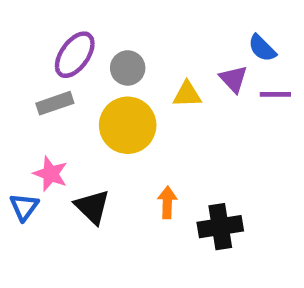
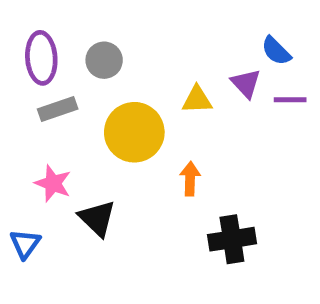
purple ellipse: (75, 55) -> (41, 58), moved, turned -39
gray circle: (128, 68) -> (104, 60), moved
orange arrow: (167, 202) -> (190, 179), moved
blue triangle: (24, 207) -> (25, 244), moved

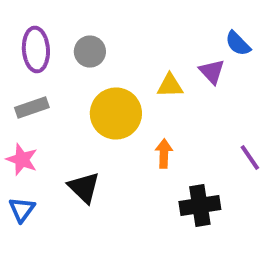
purple line: (290, 100) -> (250, 157), moved, turned 56
gray rectangle: (58, 109) -> (32, 108), moved
pink star: (53, 183) -> (22, 159), moved

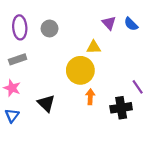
purple triangle: (212, 72) -> (109, 23), moved
yellow circle: (116, 114) -> (80, 70), moved
orange arrow: (164, 153) -> (90, 97), moved
black cross: (200, 205) -> (121, 108), moved

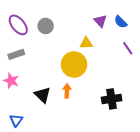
purple ellipse: (20, 27) -> (18, 25), turned -35
purple line: (138, 87) -> (128, 48), moved
orange arrow: (90, 97) -> (67, 91), moved
blue triangle: (12, 116) -> (16, 120), moved

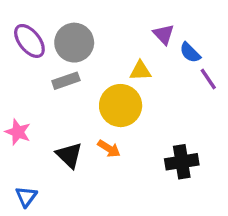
blue semicircle: (121, 22) -> (190, 53), moved
gray circle: (46, 26) -> (74, 43), size x1.5
gray rectangle: (16, 54) -> (66, 81), moved
orange arrow: (67, 91) -> (109, 149), turned 120

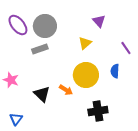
blue semicircle: (190, 53) -> (115, 71), moved, turned 48
yellow triangle: (140, 71) -> (85, 43), turned -40
yellow circle: (121, 106) -> (86, 75), moved
black cross: (182, 162) -> (98, 111), moved

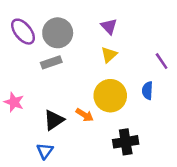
purple triangle: (99, 21) -> (109, 26), moved
black triangle: (42, 94) -> (54, 120), turned 42
blue triangle: (16, 119) -> (45, 151), moved

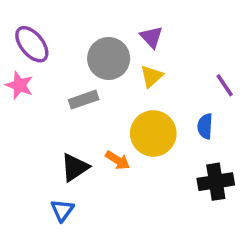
gray circle: (58, 33) -> (109, 58), moved
gray rectangle: (51, 62) -> (84, 100), moved
pink star: (14, 102) -> (19, 85), moved
black cross: (126, 142) -> (216, 182), moved

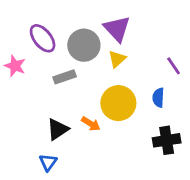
purple triangle: (151, 37) -> (117, 29), size x1.5
purple ellipse: (32, 44) -> (43, 38), moved

